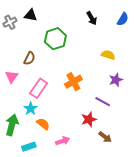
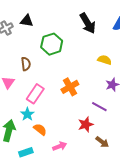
black arrow: (92, 18) -> (88, 23), size x1.5
brown semicircle: (29, 58) -> (26, 64), turned -32

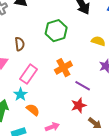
green hexagon: (52, 44) -> (56, 31), moved
purple line: (99, 107) -> (83, 86), moved

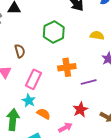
orange cross: (63, 68) -> (67, 67), turned 30
purple line: (83, 86) -> (89, 82), turned -35
red star: (79, 105) -> (80, 110), moved

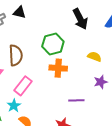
brown semicircle: (20, 51) -> (16, 55), size x1.5
orange cross: (67, 67) -> (58, 68), moved

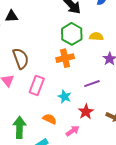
green hexagon: (53, 44) -> (72, 34), moved
cyan star: (14, 106) -> (65, 97), moved

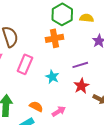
red star: (86, 112) -> (81, 86), moved
orange semicircle: (50, 119) -> (36, 107), moved

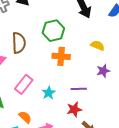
green hexagon: (62, 14) -> (53, 31), moved
pink rectangle: (25, 64) -> (24, 84), moved

